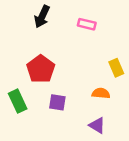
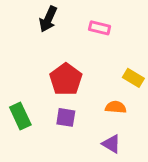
yellow rectangle: (116, 68) -> (133, 78), turned -36
red pentagon: (41, 69) -> (66, 79), moved

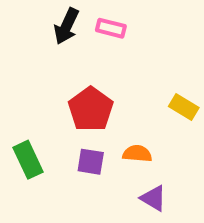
pink rectangle: (100, 28) -> (111, 28), moved
orange semicircle: (116, 107) -> (137, 154), moved

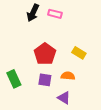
yellow rectangle: (184, 107) -> (79, 53), moved
purple triangle: (153, 198) -> (64, 98), moved

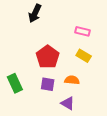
pink rectangle: (55, 14) -> (83, 31), moved

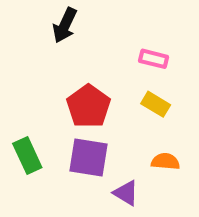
orange semicircle: (72, 80) -> (165, 161), moved
purple square: (48, 84) -> (88, 157), size x1.5

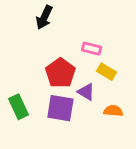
pink rectangle: (154, 59) -> (92, 49), moved
purple triangle: (126, 193) -> (86, 92), moved

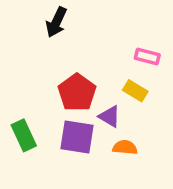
pink rectangle: (92, 49) -> (147, 56), moved
orange semicircle: (113, 111) -> (125, 147), moved

